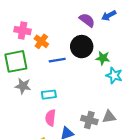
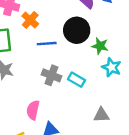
cyan rectangle: (49, 95) -> (77, 80), moved, turned 32
gray cross: (89, 120) -> (51, 75), moved

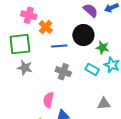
cyan rectangle: (77, 80) -> (92, 69), moved

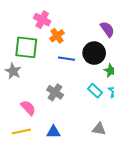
gray star: (25, 68) -> (13, 71), moved
gray cross: (63, 72) -> (55, 92), moved
pink semicircle: (48, 100) -> (28, 108), moved, turned 112

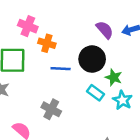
orange cross: (57, 36) -> (47, 43), turned -32
cyan rectangle: (95, 91) -> (96, 93), moved

